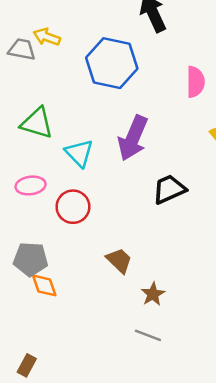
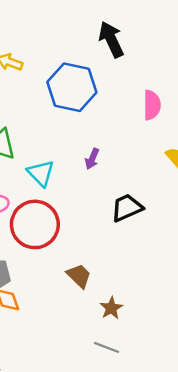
purple arrow: (133, 138) -> (92, 159), size x0.5
red circle: (73, 207) -> (35, 224), size x1.5

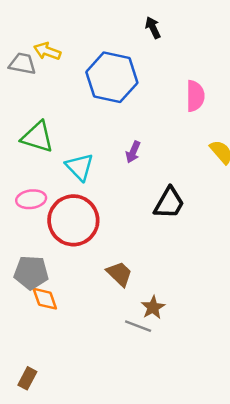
black arrow: (111, 39) -> (153, 28), size x0.6
black trapezoid: (127, 208) -> (169, 203), turned 144
gray line: (106, 347) -> (138, 326), moved

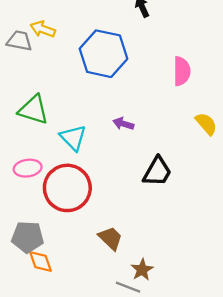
purple arrow: (133, 152) -> (123, 124), turned 84

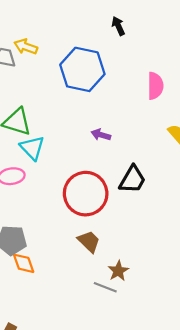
cyan triangle: (73, 138) -> (32, 148), moved
red circle: (67, 188) -> (86, 194), moved

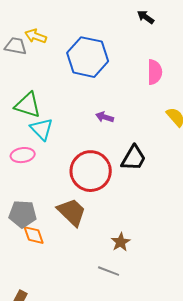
black arrow: (118, 26) -> (146, 17), moved, turned -30
brown trapezoid: (89, 242) -> (72, 212), moved, size x1.4
gray line: (105, 287) -> (109, 271), moved

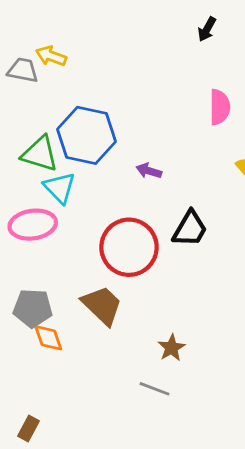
black arrow: (146, 17) -> (207, 29), turned -96
blue hexagon: (88, 57) -> (87, 135), moved
pink ellipse: (23, 155) -> (33, 225), size x1.4

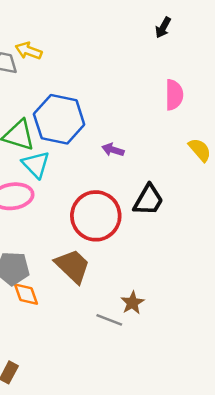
gray line: (154, 389) -> (109, 320), moved

